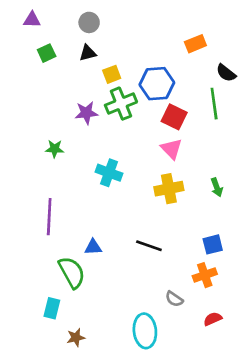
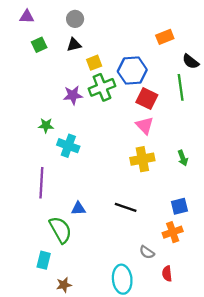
cyan cross: (109, 173) -> (68, 146), moved
red semicircle: (213, 319) -> (167, 274), moved, turned -72

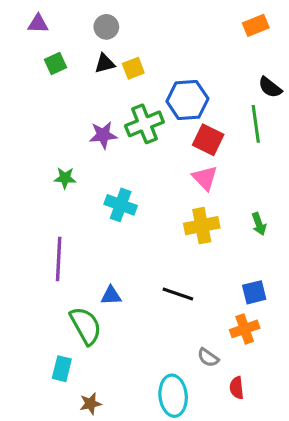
orange rectangle: (165, 37) -> (256, 25), moved
yellow square: (94, 63) -> (133, 68), moved
cyan cross: (68, 146) -> (121, 205), moved

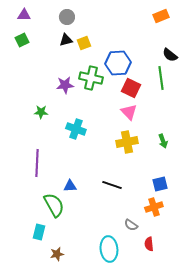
green square: (55, 63) -> (22, 40), moved
green cross: (144, 124) -> (91, 78), turned 35

